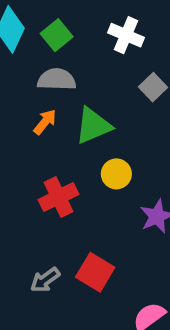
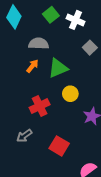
green square: (57, 35) -> (51, 15), moved
gray arrow: (45, 280) -> (24, 136), moved

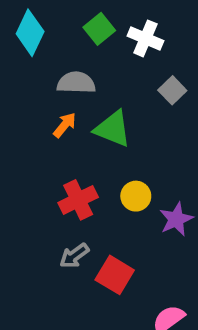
green triangle: (58, 68) -> (113, 129), turned 45
yellow circle: (70, 94) -> (136, 196), moved
gray arrow: (24, 136) -> (74, 256), moved

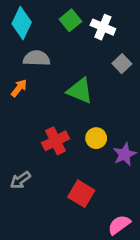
gray semicircle: (76, 83) -> (37, 58), moved
orange arrow: (65, 125) -> (19, 88), moved
gray arrow: (74, 256) -> (20, 180), moved

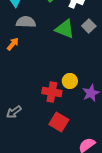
green triangle: (80, 91) -> (65, 29), moved
red cross: (56, 141) -> (52, 92), moved, turned 36

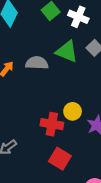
gray semicircle: (26, 22) -> (37, 63), moved

